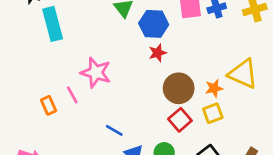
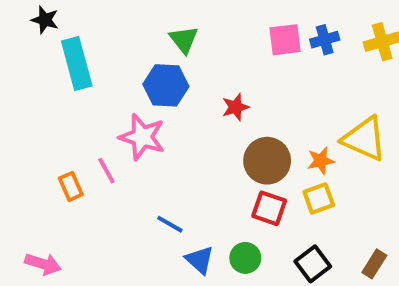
blue hexagon: (154, 24) -> (166, 85), moved
red square: (180, 120) -> (269, 208), turned -30

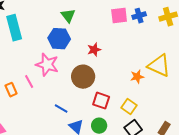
brown circle: (267, 161) -> (83, 77), moved
yellow square: (319, 198) -> (129, 107), moved, turned -35
red square: (269, 208) -> (101, 101), moved

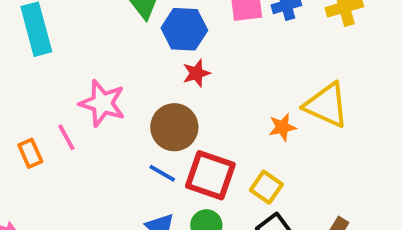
blue hexagon: (59, 39) -> (184, 29), moved
red square: (101, 101) -> (210, 175), size x1.4
blue line: (61, 109) -> (162, 173), moved

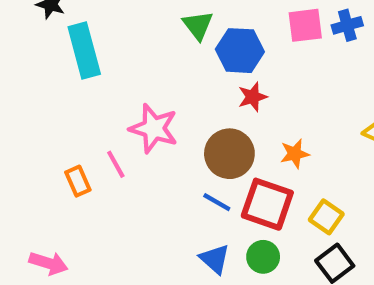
orange star: (282, 127) -> (295, 154), moved

